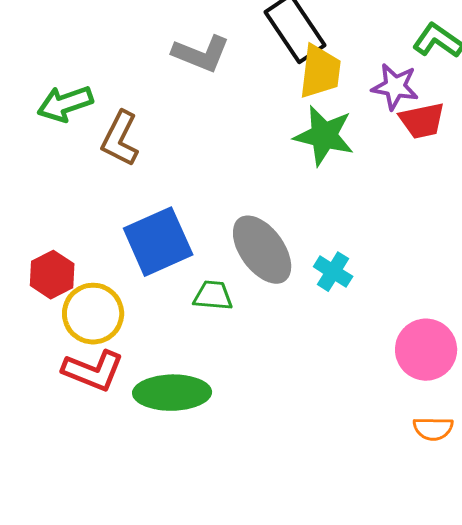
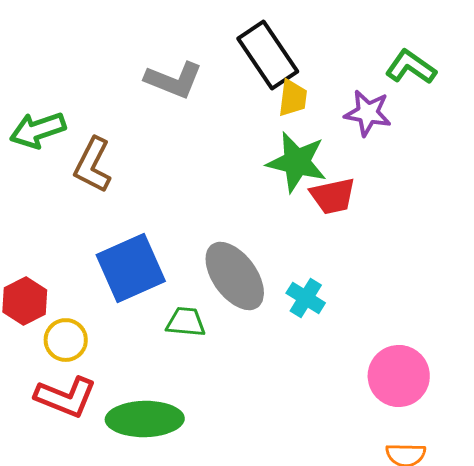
yellow trapezoid: (320, 72) -> (293, 98), size x0.7
red trapezoid: (422, 121) -> (333, 196), moved
yellow circle: (93, 314) -> (66, 340), size x0.7

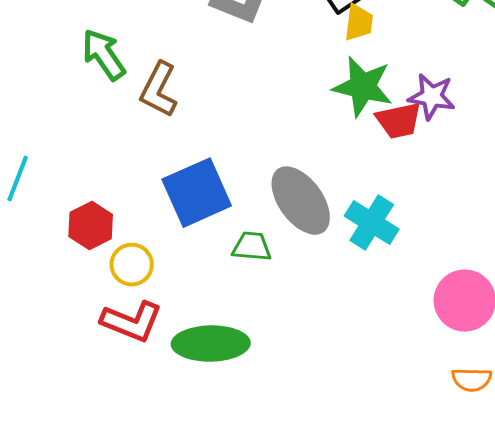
purple star: (368, 113) -> (432, 97), moved
green arrow: (38, 130) -> (104, 55), turned 74
cyan cross: (306, 298) -> (372, 223), size x1.4

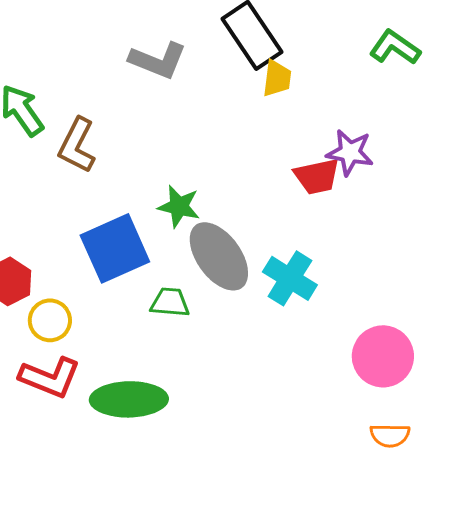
green star: (363, 87) -> (179, 206), moved, size x0.7

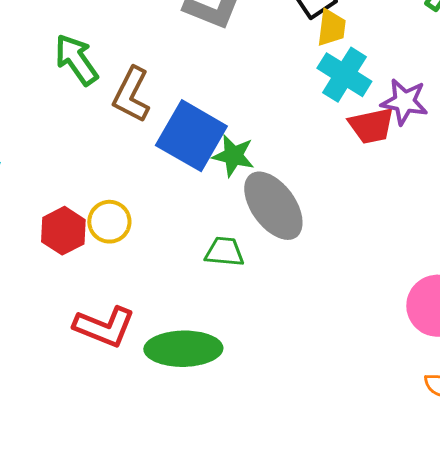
blue square: (115, 248) -> (191, 136), moved, turned -36
cyan cross: (290, 278) -> (344, 75), moved
yellow circle: (50, 320) -> (109, 222), moved

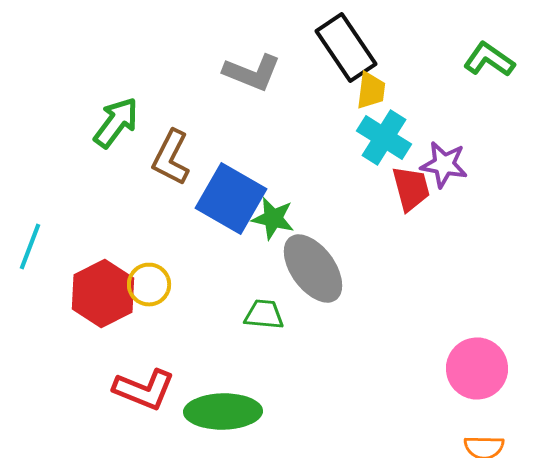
green arrow: (76, 60) -> (116, 122), turned 72
red trapezoid: (371, 126) -> (411, 188), turned -93
red hexagon: (63, 231) -> (103, 294), size x1.4

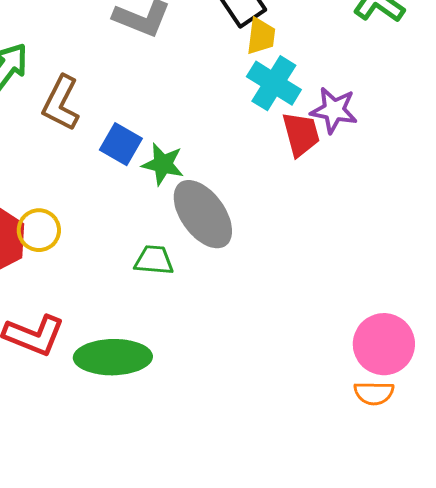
blue square: (231, 198) -> (121, 144), size x0.6
pink circle: (477, 368) -> (384, 344), moved

